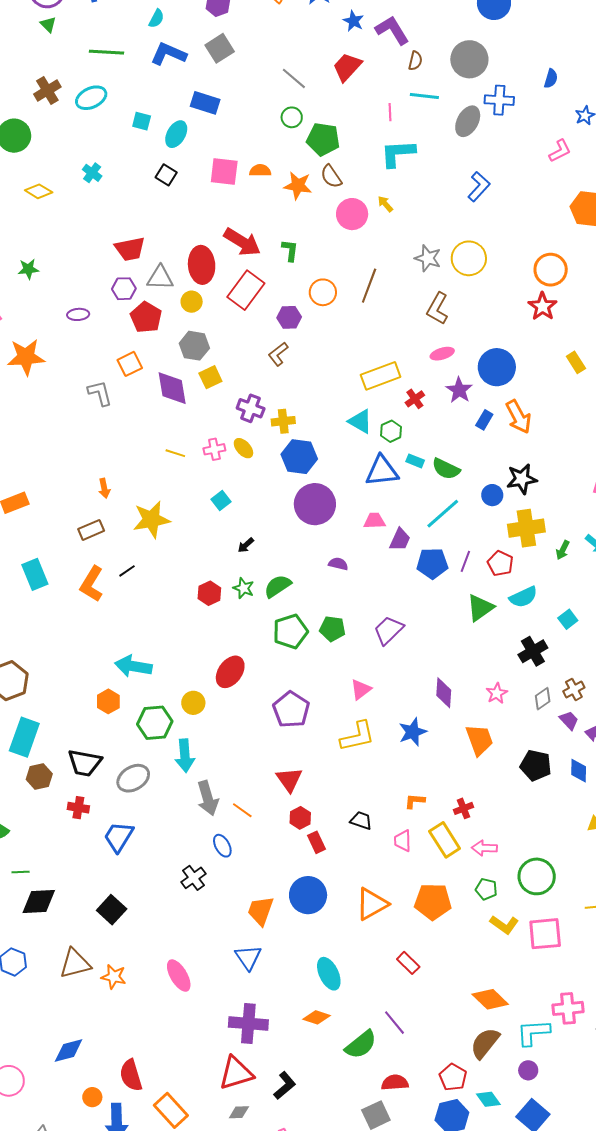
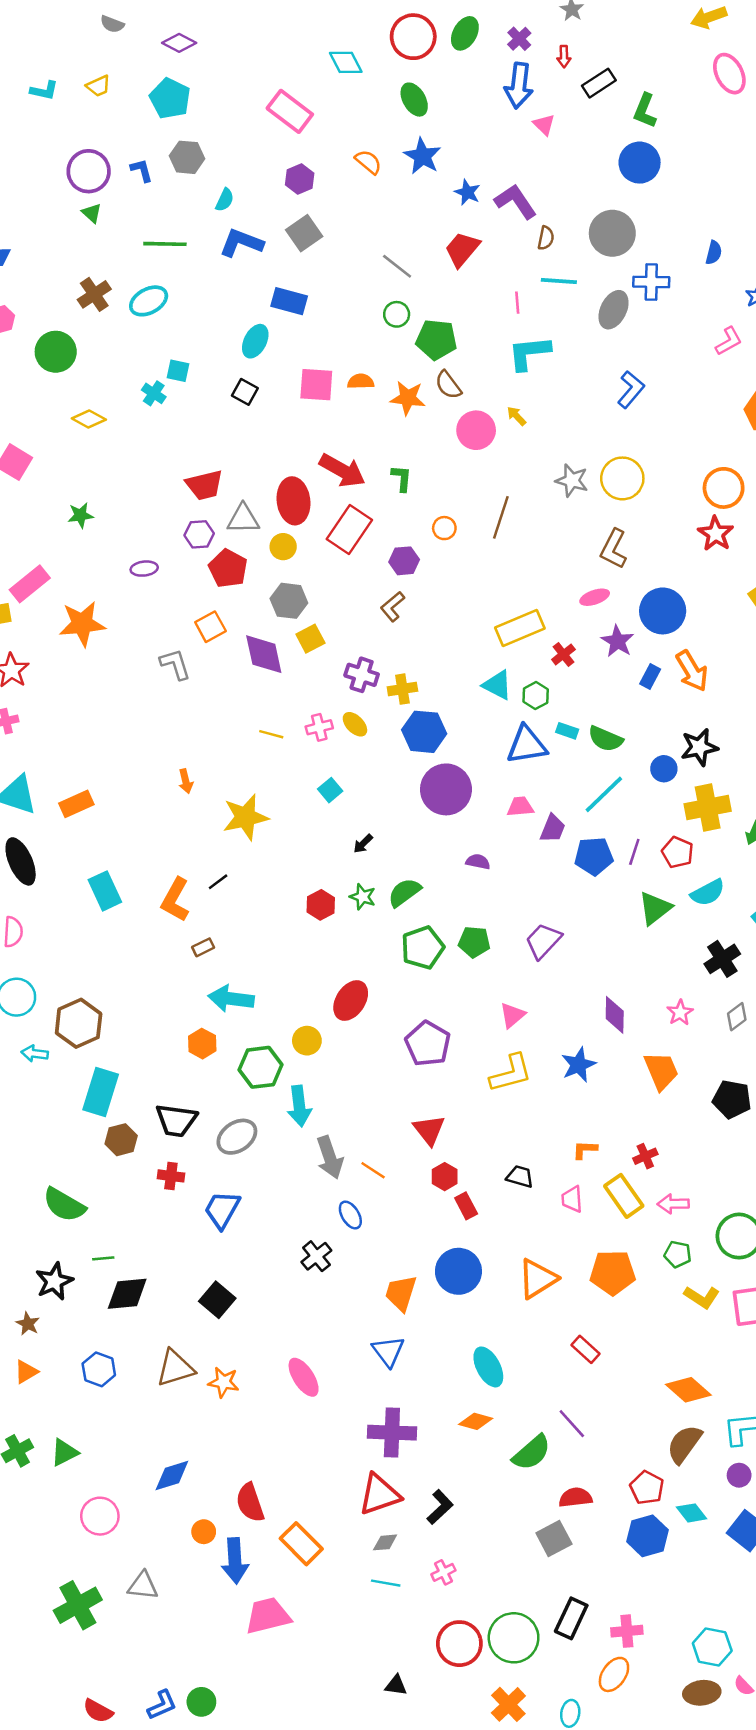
cyan square: (142, 121) -> (178, 371), moved
orange circle: (323, 292) -> (444, 528), size x0.7
brown L-shape: (437, 308) -> (614, 549), moved
brown rectangle: (91, 530) -> (203, 947), moved, size x0.7

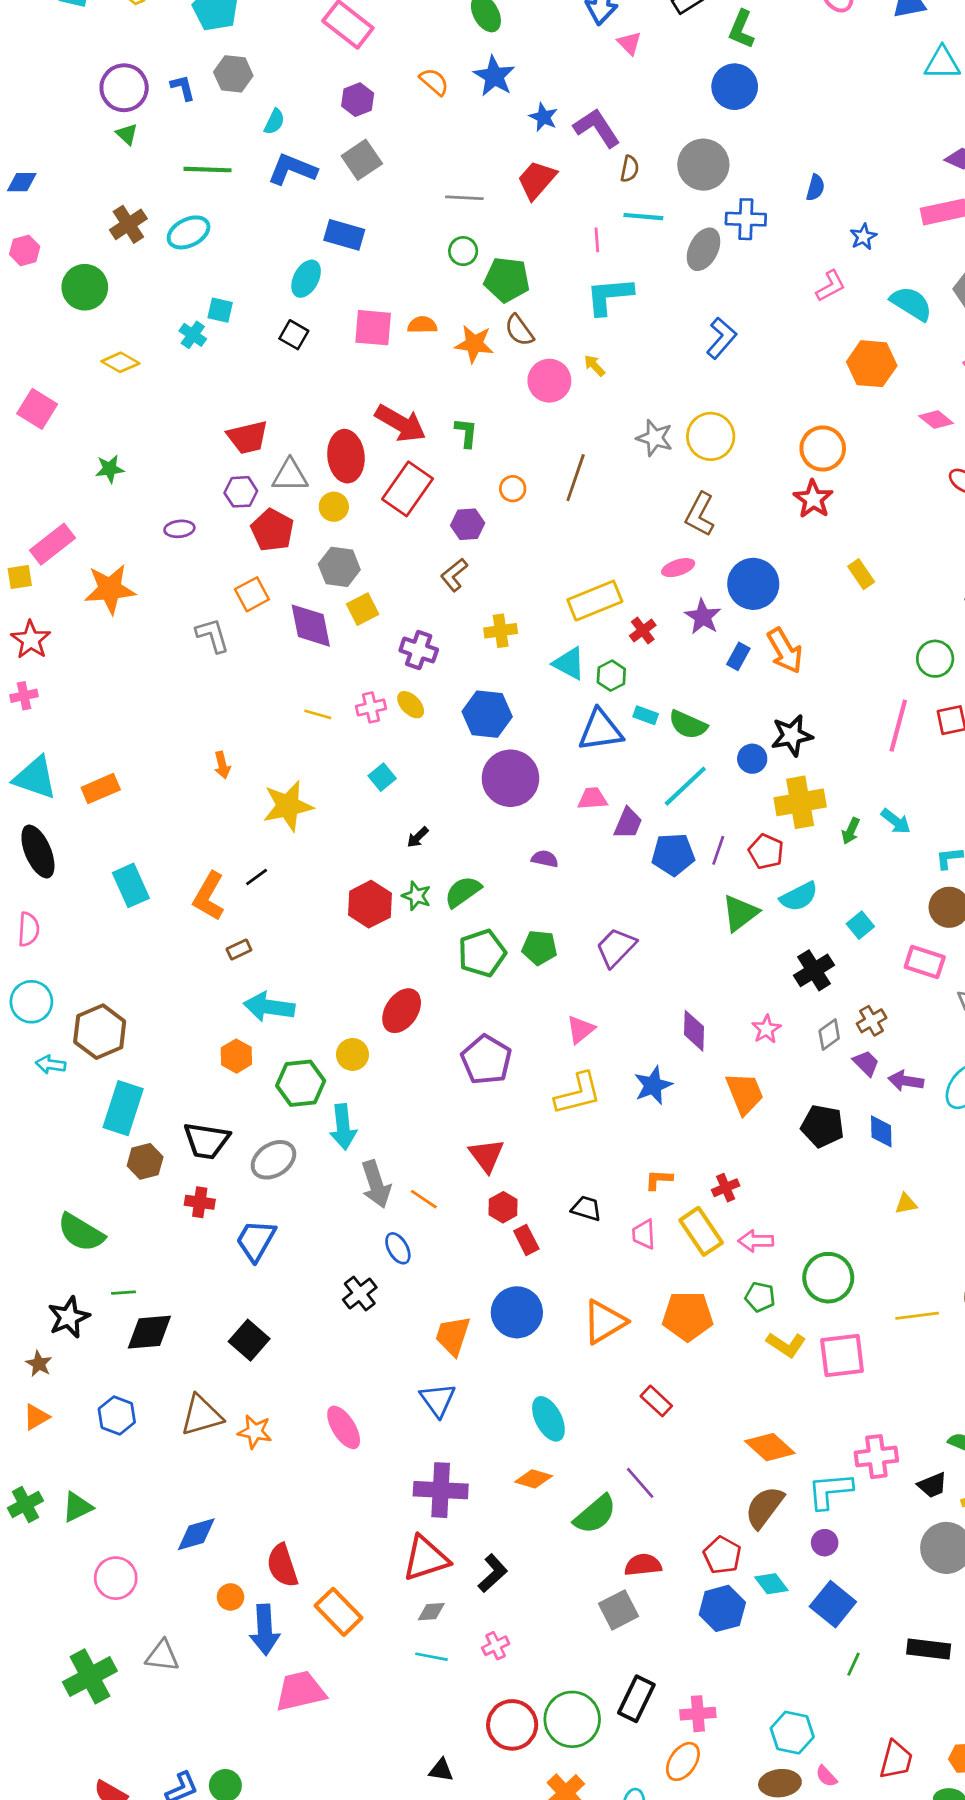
gray line: (397, 266) -> (464, 198), turned -36
yellow cross: (402, 689) -> (501, 631), moved
red hexagon: (321, 905) -> (370, 904), size x1.4

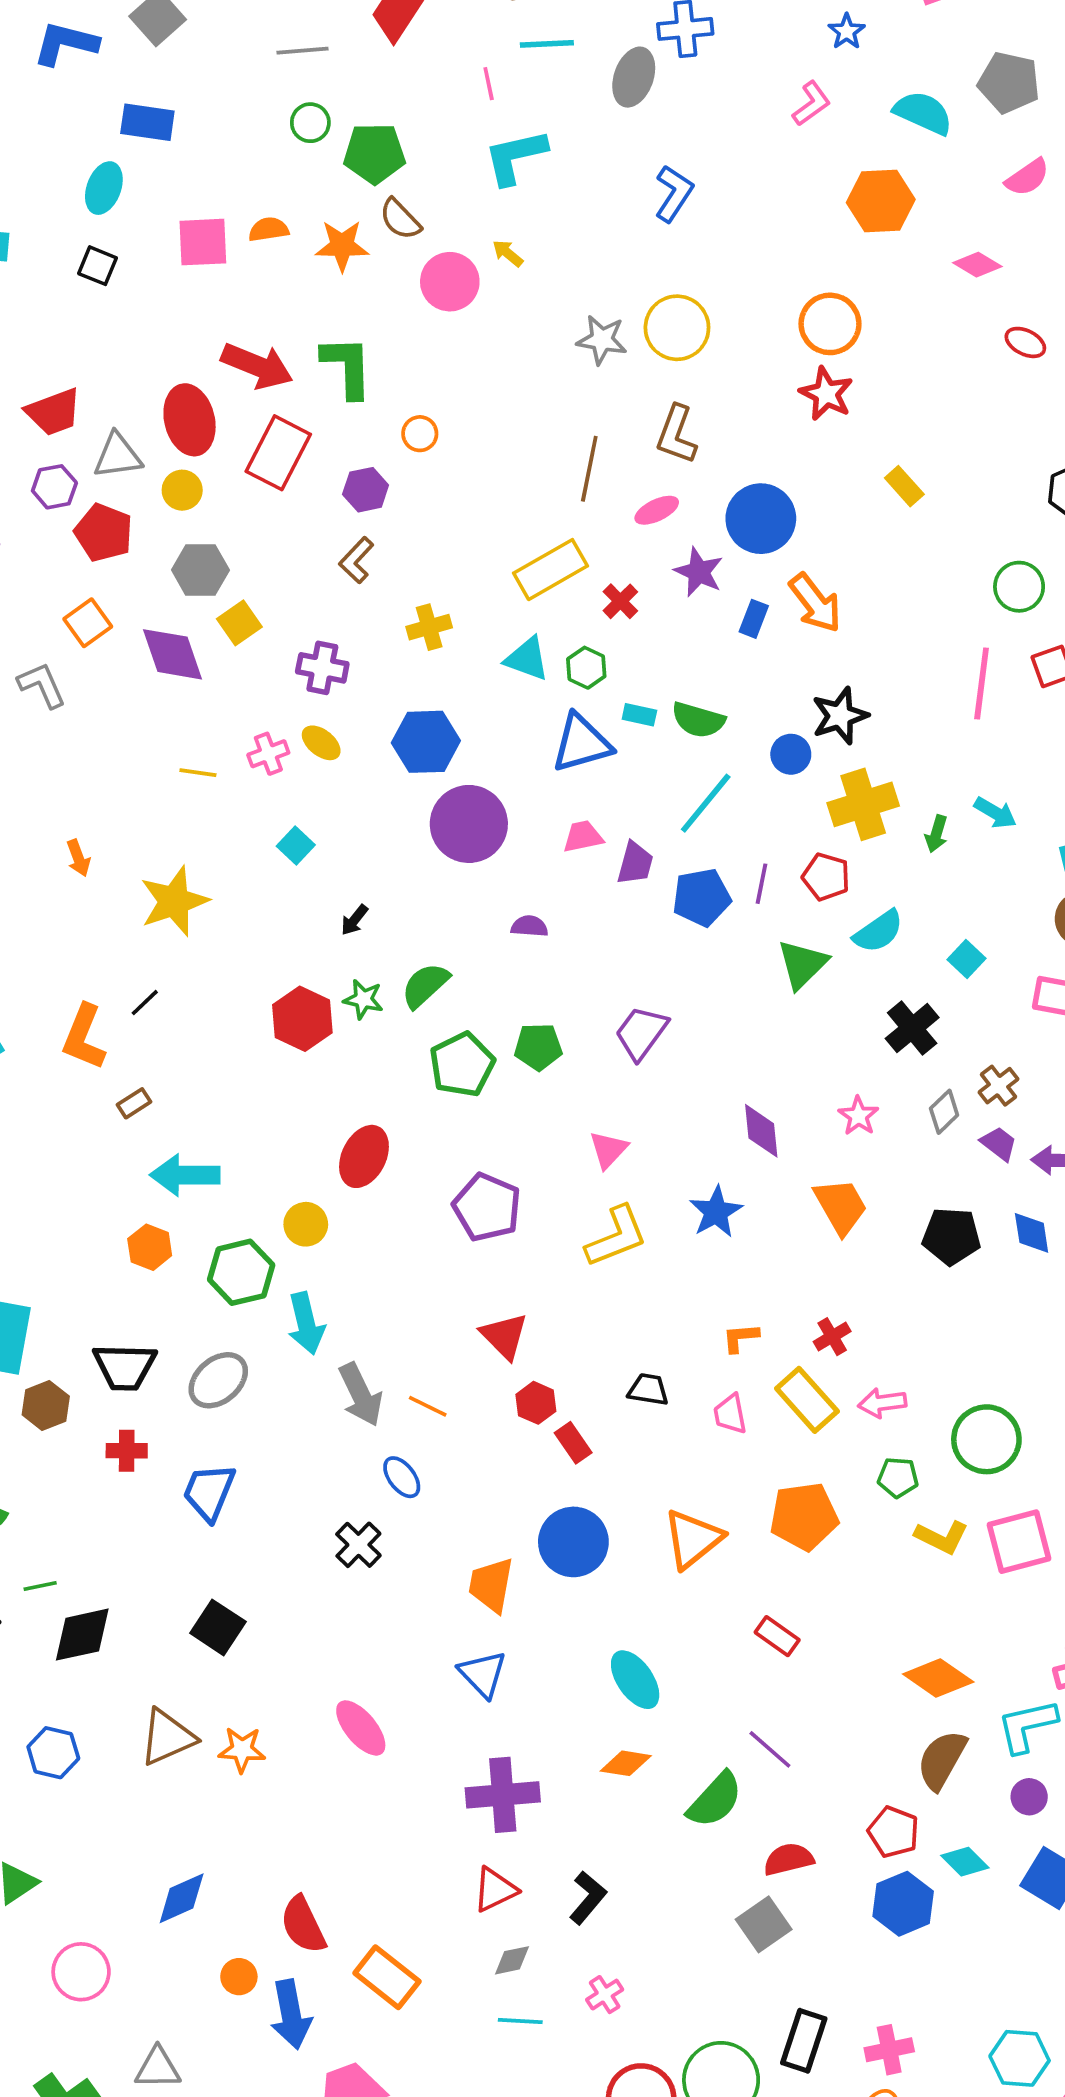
green L-shape: (466, 433) -> (347, 367), size x1.6
brown line: (576, 478) -> (589, 469), moved
red triangle: (426, 1558) -> (495, 1890), size x0.7

